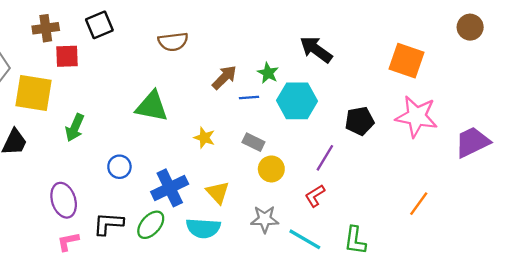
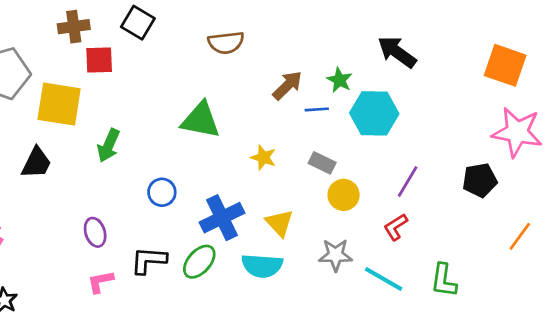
black square: (99, 25) -> (138, 23), turned -36
black pentagon: (360, 121) -> (480, 180), moved
purple ellipse: (64, 200) -> (95, 232), size x0.7

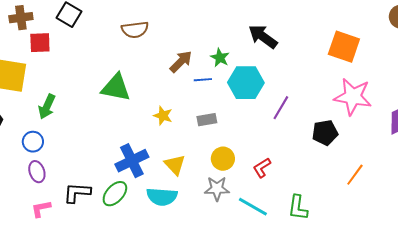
gray rectangle: (322, 163) -> (207, 120), turned -36
purple line: (408, 182) -> (281, 108), moved
blue circle: (162, 192) -> (33, 142), moved
yellow circle: (344, 195) -> (223, 159), moved

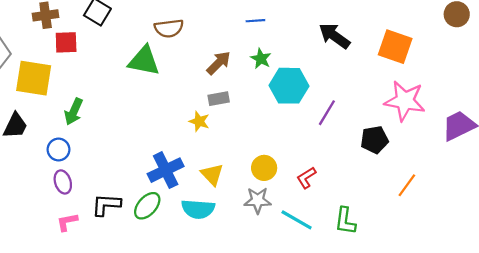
black arrow: (263, 37) -> (334, 36), moved
blue line: (203, 80) -> (255, 21), moved
green triangle: (116, 88) -> (144, 61), moved
gray rectangle: (207, 120) -> (219, 99), moved

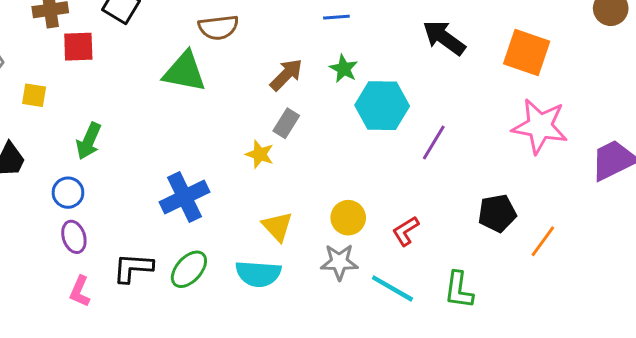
yellow square: (34, 78) -> (34, 95), size x0.5
gray rectangle: (219, 99) -> (286, 123), turned -48
black pentagon: (374, 140) -> (497, 213), moved
blue cross: (166, 170) -> (184, 197), moved
pink L-shape: (67, 222) -> (80, 291), turned -55

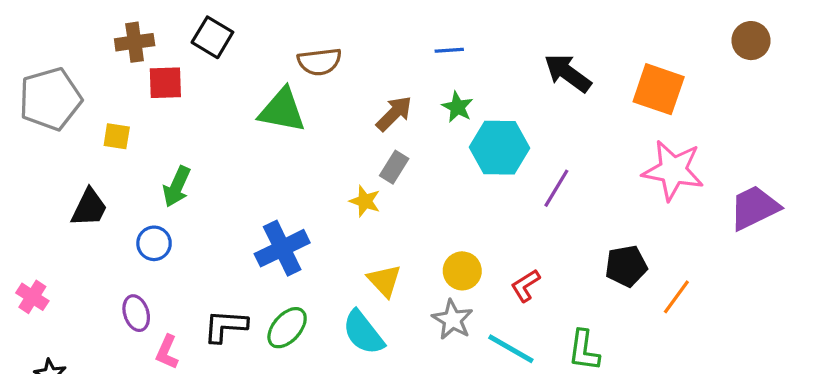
purple ellipse: (74, 237) -> (136, 313), moved
gray star: (339, 262) -> (453, 320), turned 30
cyan semicircle: (258, 274) -> (363, 333), turned 48

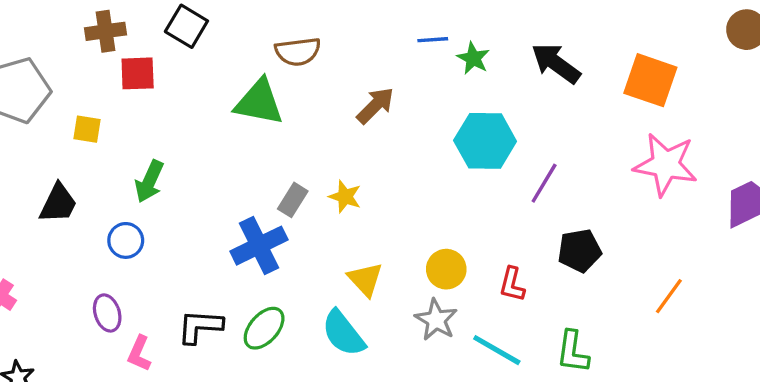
green star: (457, 107) -> (473, 58), moved
gray rectangle: (394, 167) -> (293, 200), moved
black pentagon: (626, 266) -> (580, 251), moved
red L-shape: (526, 285) -> (512, 284), turned -44

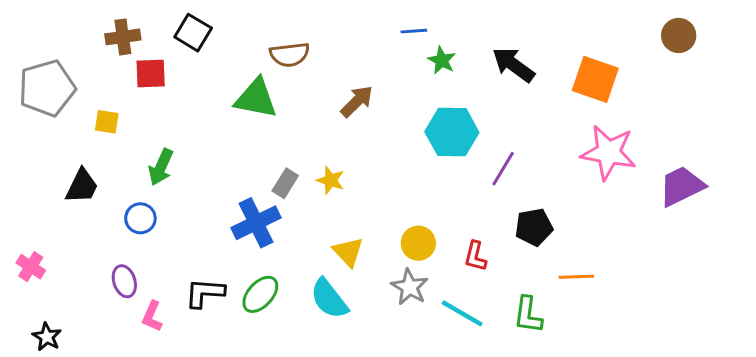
blue line: (433, 40) -> (414, 31), moved
orange line: (669, 296) -> (576, 277), moved, turned 52

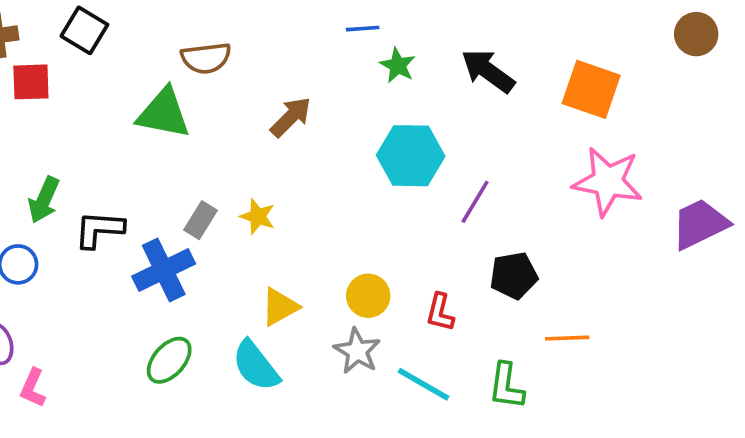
yellow triangle: (348, 252) -> (280, 307), turned 44
black L-shape: (205, 293) -> (99, 229), moved

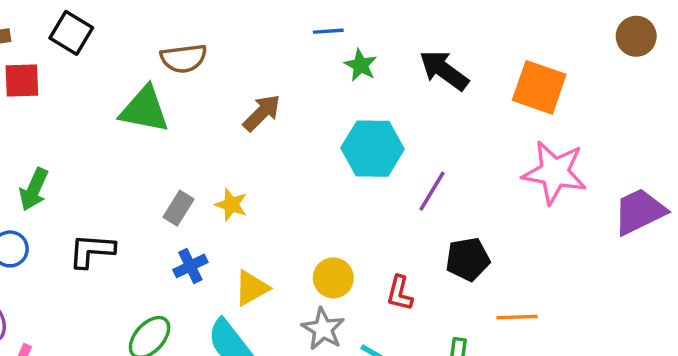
black L-shape: (99, 229) -> (92, 251), moved
blue cross: (164, 270) -> (190, 266), moved, size x0.6

